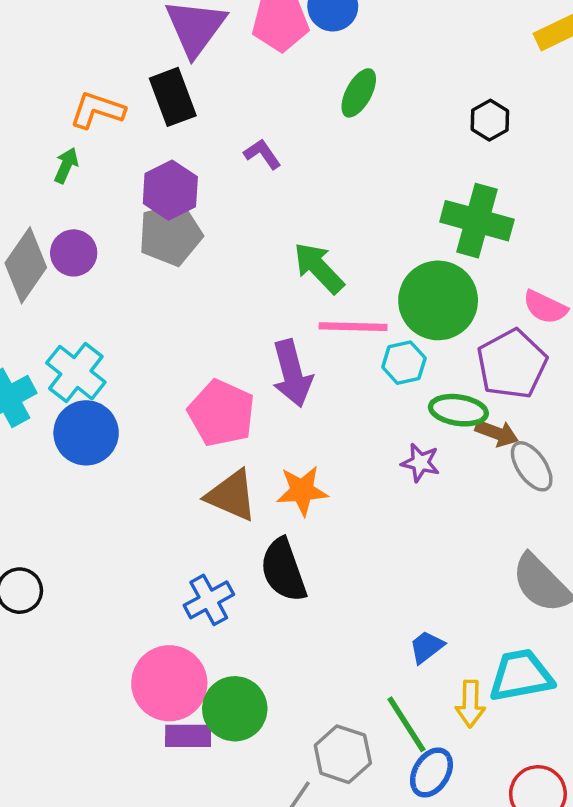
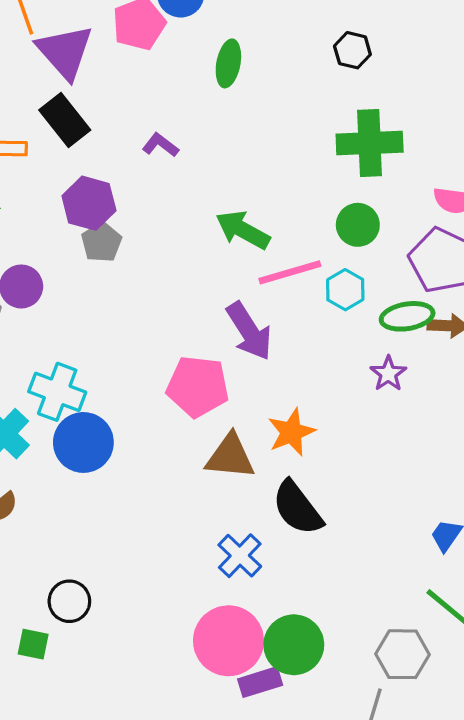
gray pentagon: (170, 234) -> (102, 242), size x0.7
green circle: (438, 300) -> (358, 225), size x0.6
purple star: (420, 463) -> (388, 374), turned -30

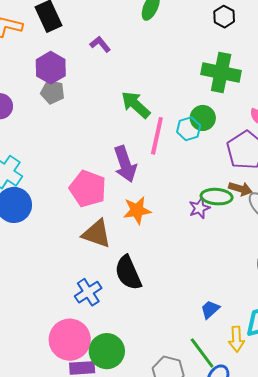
gray pentagon: (102, 242) -> (53, 92), turned 30
pink line: (290, 272) -> (157, 136), turned -75
cyan hexagon: (345, 290) -> (189, 129), moved
green ellipse: (407, 316) -> (217, 197), moved
orange star: (291, 432) -> (137, 210), moved

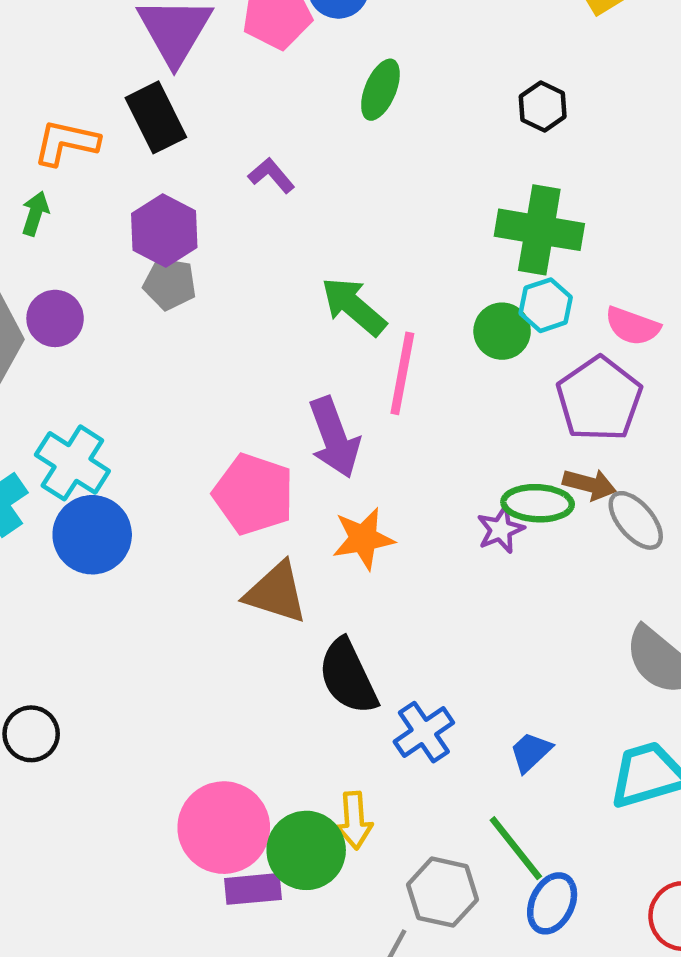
cyan hexagon: (189, 129) -> (546, 305), moved
blue cross: (88, 292) -> (424, 732), moved
yellow arrow: (236, 339) -> (354, 820), moved

